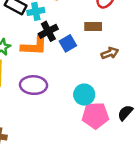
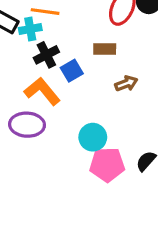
orange L-shape: (34, 46) -> (42, 91), moved, turned -132

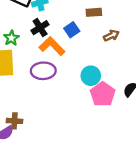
black cross: (46, 55) -> (40, 28), moved
pink pentagon: (107, 164) -> (103, 94), turned -30

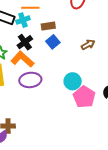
brown rectangle: (94, 12) -> (48, 26), moved
orange L-shape: (52, 46) -> (22, 59), moved

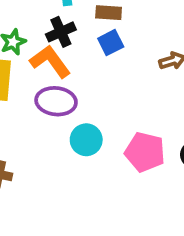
cyan circle: (73, 81) -> (86, 140), moved
pink pentagon: (84, 97) -> (145, 152), turned -30

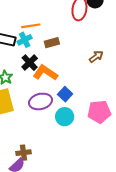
blue square: (111, 43) -> (65, 94), moved
orange L-shape: (50, 61) -> (45, 73), moved

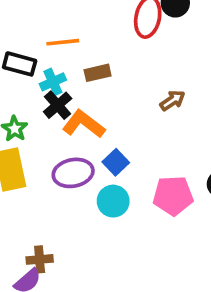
cyan cross: (25, 40) -> (53, 82), moved

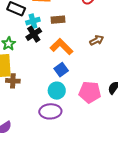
orange L-shape: (84, 124) -> (62, 47), moved
purple ellipse: (73, 173) -> (50, 111), moved
brown cross: (40, 259) -> (13, 81), moved

